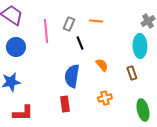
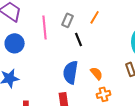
orange line: (96, 21) -> (95, 17), turned -64
orange semicircle: (102, 65) -> (97, 73), moved

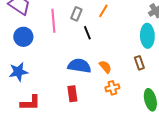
blue semicircle: (71, 72) -> (79, 66), turned 90

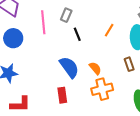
orange line: (103, 11) -> (109, 30), moved
blue semicircle: (79, 66) -> (69, 67), turned 45
orange cross: (112, 88) -> (102, 89), size x1.5

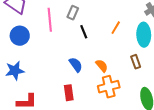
blue semicircle: (69, 67) -> (76, 65), size x0.7

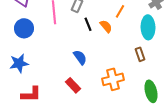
orange line: (116, 28) -> (120, 11), moved
orange semicircle: (102, 66) -> (106, 26), moved
red rectangle: (69, 93) -> (73, 85), turned -35

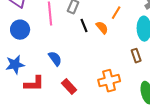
blue semicircle: (80, 57) -> (55, 59), moved
red L-shape: (31, 94) -> (34, 84), moved

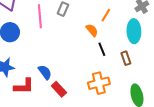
black line: (84, 26) -> (102, 49), moved
blue semicircle: (55, 59) -> (45, 72), moved

